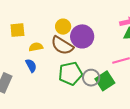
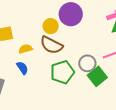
purple circle: (82, 36) -> (71, 14), moved
gray circle: (91, 78) -> (87, 63), moved

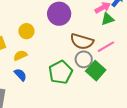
yellow circle: (51, 26) -> (26, 31), moved
brown semicircle: (52, 45) -> (82, 41), moved

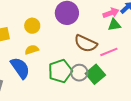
yellow semicircle: (20, 55) -> (32, 50), moved
gray circle: (84, 59) -> (79, 73), moved
blue semicircle: (20, 75) -> (20, 68), size x1.6

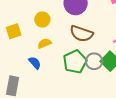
brown semicircle: (86, 43) -> (81, 34), moved
blue semicircle: (20, 68) -> (35, 63), size x0.6

